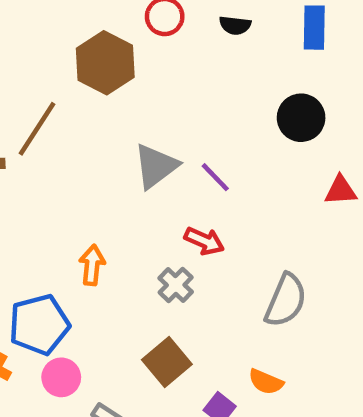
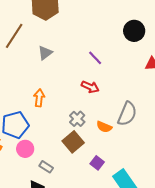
gray triangle: (156, 166) -> (45, 53), moved, size x0.7
gray cross: (176, 285) -> (77, 119), moved
orange semicircle: (266, 382) -> (104, 127), moved

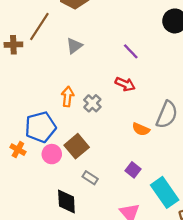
gray cross: (77, 119) -> (92, 103), moved
brown square: (73, 142) -> (77, 146), moved
gray rectangle: (46, 167) -> (90, 178), moved

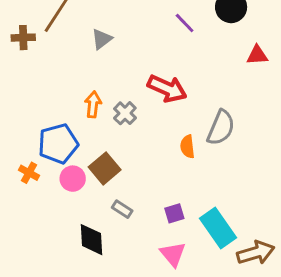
purple line: (131, 51) -> (185, 23), moved
red arrow: (125, 84) -> (167, 88), size x1.5
orange semicircle: (141, 129) -> (187, 147), turned 60
purple square: (133, 170) -> (174, 213), moved, turned 35

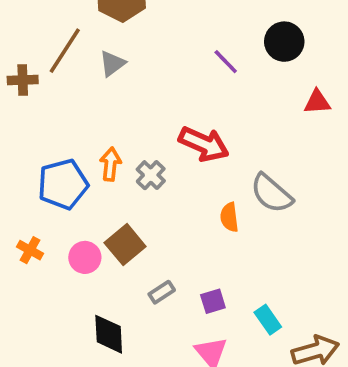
gray triangle: (102, 39) -> (112, 64), moved
gray semicircle: (221, 128) -> (271, 193), turned 108
blue pentagon: (58, 144) -> (63, 184), moved
gray rectangle: (122, 209) -> (162, 292), moved, turned -66
cyan rectangle: (218, 228) -> (268, 320), size x0.6

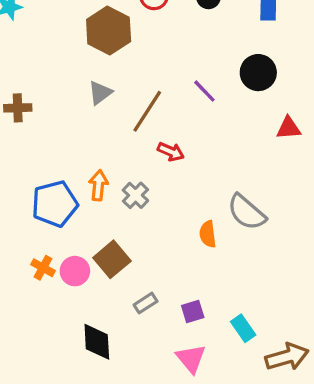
brown line: (65, 51) -> (147, 111), moved
red arrow: (204, 144) -> (171, 152), moved, size x0.6
orange cross: (30, 250) -> (43, 268), moved

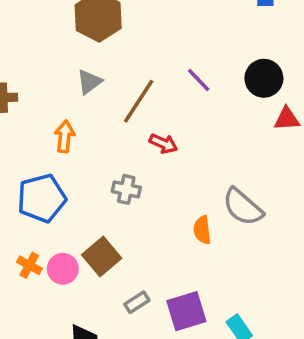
black circle: (258, 73) -> (264, 78), moved
orange arrow: (98, 185) -> (65, 136), moved
gray cross: (135, 195) -> (126, 189), turned -32
purple square: (193, 311) -> (186, 311), size x1.6

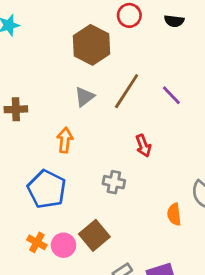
brown line: (139, 101) -> (127, 91), moved
red arrow: (163, 144) -> (143, 146), turned 45
blue pentagon: (42, 198) -> (47, 189), turned -30

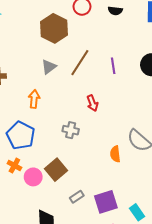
purple line: (171, 95) -> (113, 66), turned 35
orange cross: (37, 242) -> (14, 166), moved

